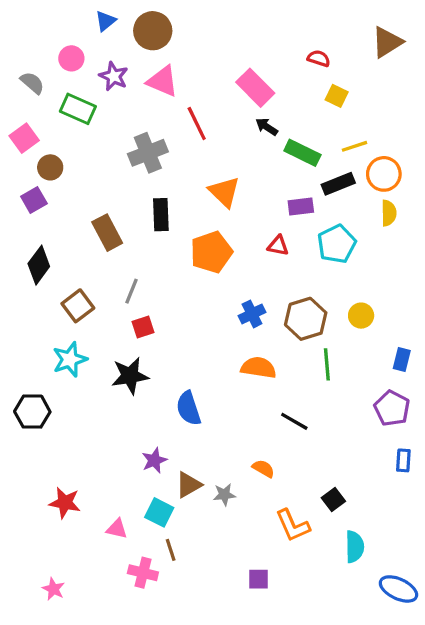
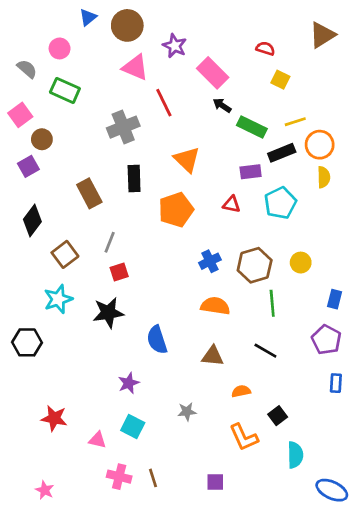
purple star: (114, 76) -> (175, 46), moved
black line: (294, 421) -> (265, 351), moved
orange semicircle: (263, 469) -> (241, 391), moved, turned -42
brown triangle: (189, 485) -> (213, 356), moved, turned 35
brown line: (171, 550) -> (153, 478), moved

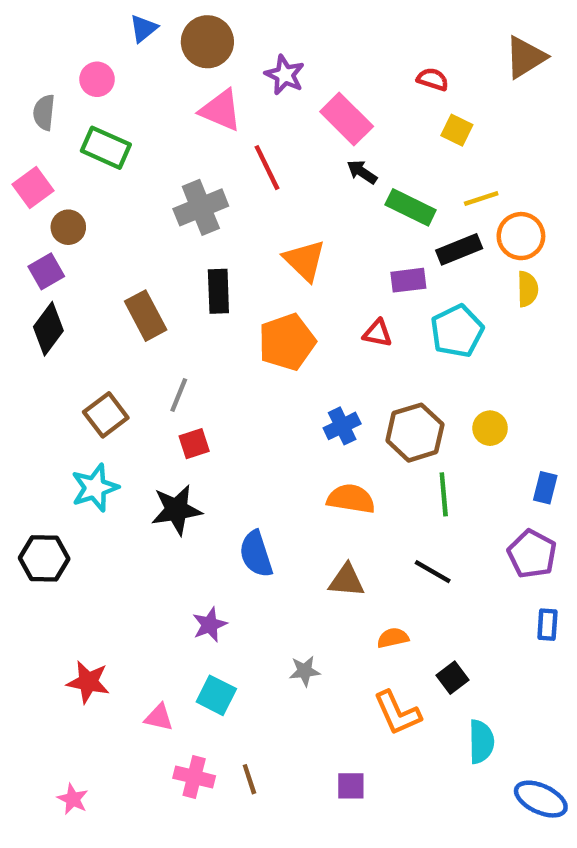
gray semicircle: (27, 69) -> (44, 112), turned -125
black diamond: (32, 221) -> (48, 329), moved

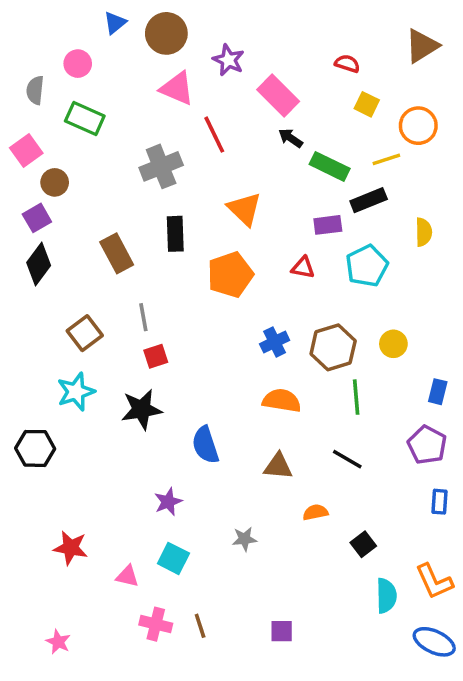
orange circle: (521, 236) -> (418, 126), moved
gray line: (179, 395) -> (143, 317), turned -32
orange L-shape: (397, 713) -> (434, 581), moved

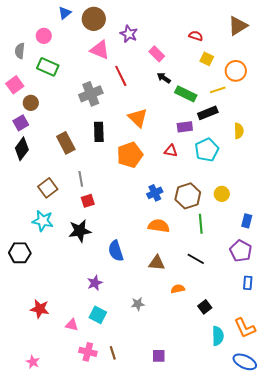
pink rectangle: (278, 95) -> (157, 54), size x0.7
cyan star: (76, 392) -> (43, 221), turned 30

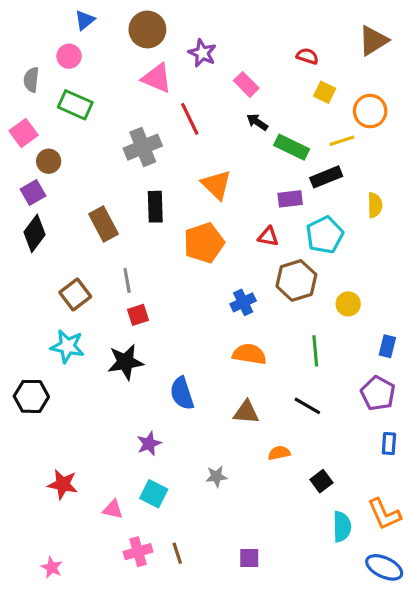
blue triangle: (65, 13) -> (85, 20), moved
brown hexagon: (188, 196) -> (296, 280), moved
pink cross: (88, 352) -> (138, 552), turned -30

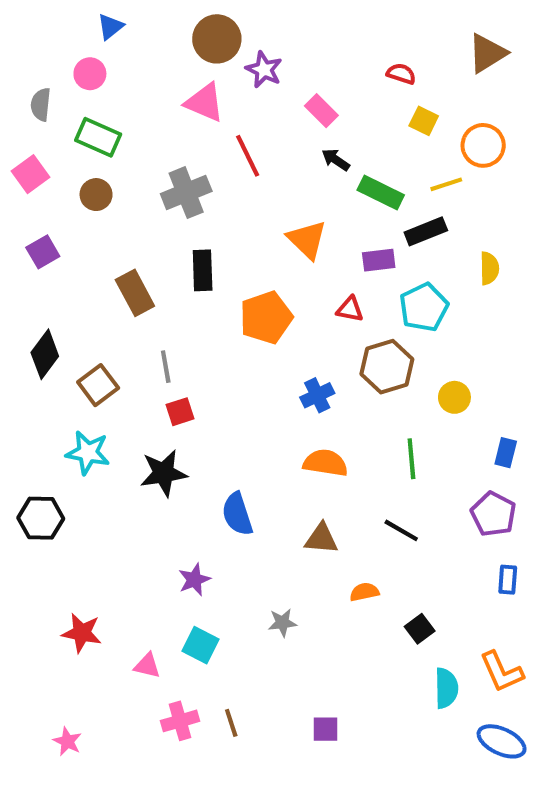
brown circle: (147, 29) -> (217, 39), moved
brown circle: (49, 161) -> (96, 195), moved
orange triangle: (216, 185) -> (307, 240), moved
black diamond: (35, 233) -> (45, 354), moved

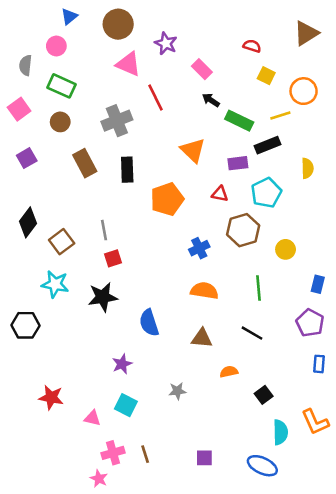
brown circle: (217, 39) -> (118, 24), moved
brown rectangle: (135, 293) -> (85, 163), moved
pink star: (67, 741) -> (99, 479), moved
blue ellipse: (502, 741) -> (262, 466), moved

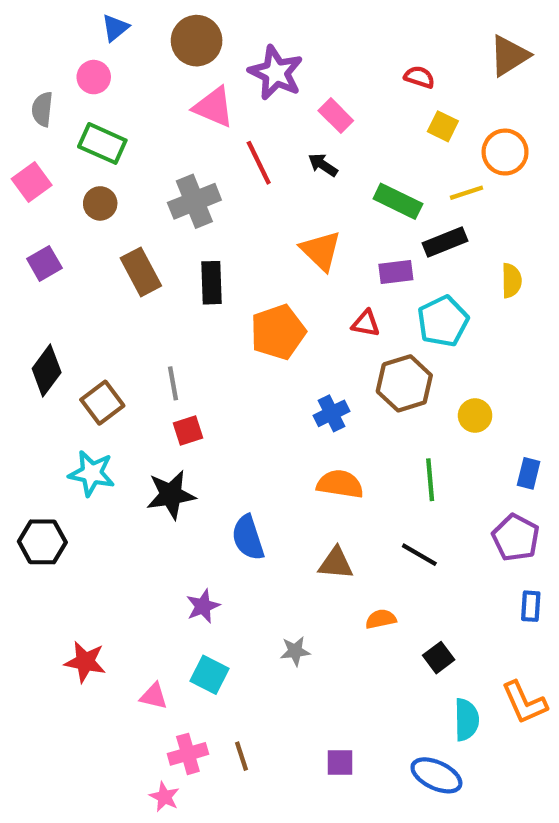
purple star: (166, 43) -> (276, 73), size x1.4
black arrow: (211, 100) -> (323, 165), moved

